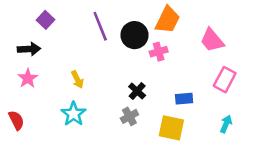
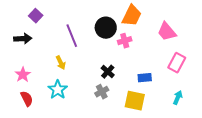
purple line: (100, 26) -> (72, 36), moved
pink star: (28, 78) -> (23, 75), moved
red semicircle: (16, 120) -> (27, 99), moved

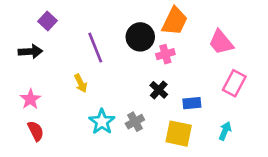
black cross: (108, 72) -> (159, 90), moved
cyan star: (58, 90) -> (102, 122), moved
cyan arrow: (178, 98) -> (225, 131), moved

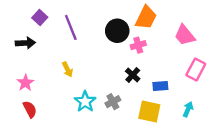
purple line: (95, 48) -> (71, 27), moved

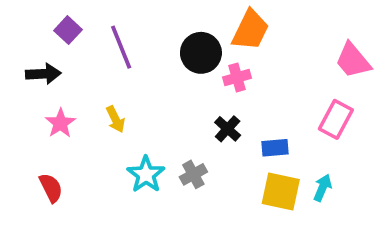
pink trapezoid: (185, 35) -> (353, 60), moved
pink star: (25, 83) -> (60, 123), moved
yellow square: (149, 112) -> (281, 192), moved

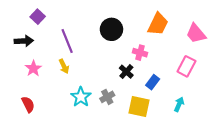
orange trapezoid: (250, 30) -> (158, 24), moved
purple line: (121, 47) -> (67, 41), moved
pink cross: (237, 78) -> (140, 53), moved, turned 32
blue rectangle: (275, 148) -> (153, 82), turned -48
yellow square: (281, 192) -> (139, 106), moved

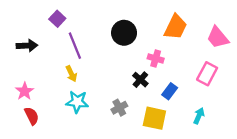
purple square: (38, 17) -> (57, 19), moved
pink star: (33, 68) -> (25, 91), moved
cyan star: (81, 97) -> (77, 102), moved, turned -30

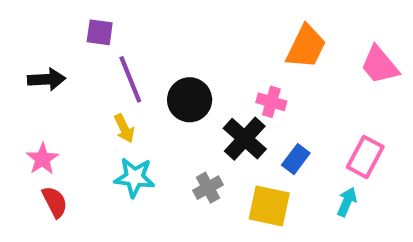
purple square: (57, 19) -> (100, 32), turned -35
black circle: (124, 33) -> (190, 100), moved
pink rectangle: (207, 74) -> (365, 157), moved
black cross: (140, 80) -> (245, 139), size x1.5

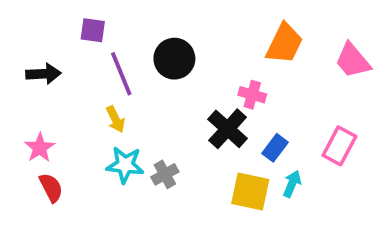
black circle: (190, 100) -> (174, 59), moved
gray cross: (208, 188) -> (165, 174), moved
cyan arrow: (347, 202) -> (292, 184), moved

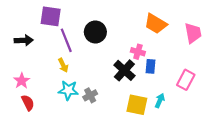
purple square: (93, 30) -> (51, 16), size x1.5
orange trapezoid: (284, 43) -> (156, 24), turned 95
pink trapezoid: (353, 61) -> (193, 33), turned -150
blue rectangle: (275, 148) -> (150, 66), moved, turned -32

